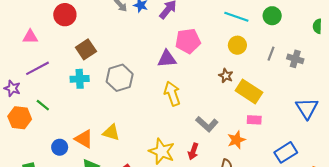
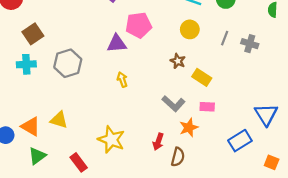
yellow rectangle: (249, 91) -> (202, 77), size x0.7
yellow arrow: (172, 94) -> (122, 80), size x0.6
blue triangle: (307, 108) -> (266, 114), moved
gray L-shape: (207, 124) -> (173, 104), moved
red arrow: (193, 151) -> (158, 142), moved

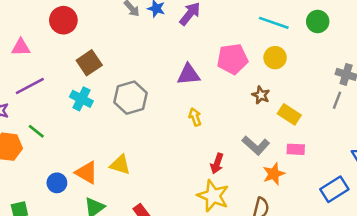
pink pentagon: (139, 25) -> (232, 59), moved
gray line: (225, 38) -> (337, 100), moved
cyan cross: (26, 64) -> (81, 99), turned 30
yellow star: (111, 140) -> (213, 196), moved
red arrow: (158, 142) -> (217, 163), moved

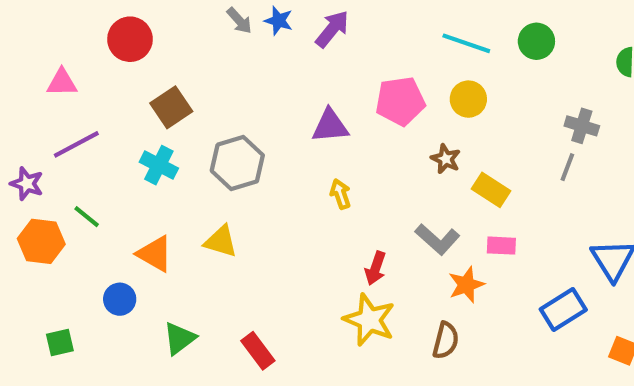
yellow triangle: (120, 165) -> (221, 241), moved
orange triangle: (87, 173) -> (155, 254), moved

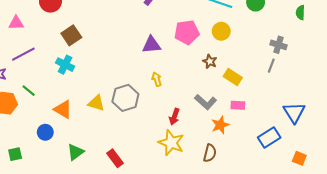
gray hexagon: (237, 163) -> (125, 98), moved

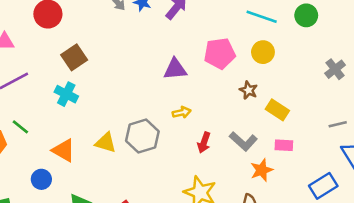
gray cross: (278, 45) -> (335, 69), turned 35
gray line: (271, 66) -> (338, 124), moved, turned 56
yellow arrow: (157, 79) -> (182, 112), turned 96
red arrow: (174, 117) -> (204, 143), moved

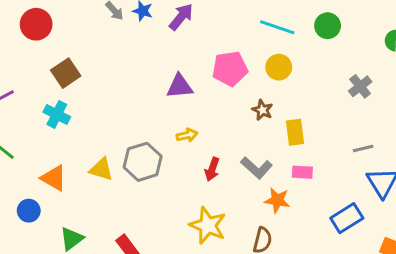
yellow rectangle: (277, 110) -> (295, 132), turned 50
orange star: (262, 170) -> (277, 200), turned 30

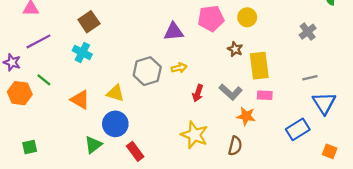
yellow rectangle: (295, 132) -> (259, 66), size x1.4
gray hexagon: (143, 162) -> (147, 71), moved
blue circle: (29, 211) -> (115, 124), moved, size x1.5

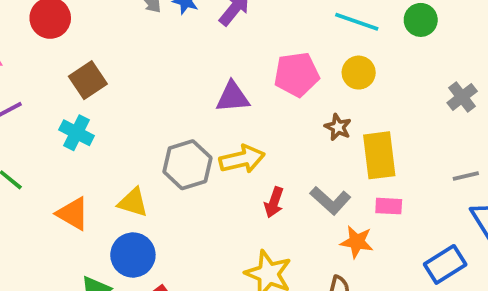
yellow arrow: (179, 68) -> (242, 159), size x1.6

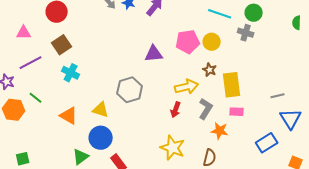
yellow circle: (359, 73) -> (212, 42), moved
brown square: (88, 80) -> (62, 45), moved
gray cross: (462, 97) -> (246, 33), moved, turned -35
yellow arrow: (242, 159) -> (187, 87), moved
gray L-shape: (330, 200) -> (206, 109), turned -100

